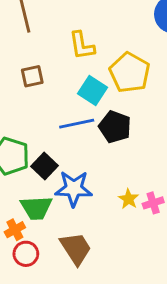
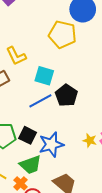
yellow L-shape: (82, 46) -> (16, 56), moved
yellow pentagon: (130, 73) -> (62, 34), moved
black pentagon: (115, 127) -> (66, 95), turned 30

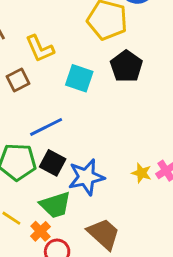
black pentagon: (66, 95) -> (126, 66), moved
blue line: (40, 101) -> (46, 127), moved

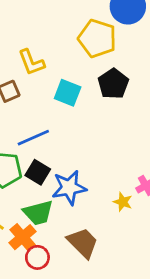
yellow star: (141, 173) -> (123, 202), moved
orange cross: (40, 231) -> (23, 237), size x1.4

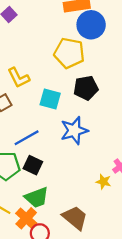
black pentagon: (113, 84) -> (86, 88), turned 30
blue star: (69, 188) -> (74, 131), moved

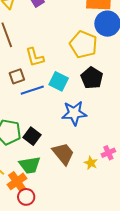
black pentagon: (86, 88) -> (92, 78), turned 30
blue line: (27, 138) -> (32, 90), moved
brown trapezoid: (75, 218) -> (63, 154), moved

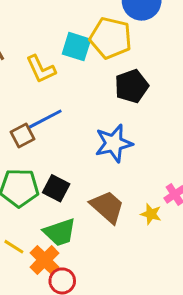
brown square: (17, 76) -> (22, 135), moved
black pentagon: (92, 78) -> (132, 86), turned 30
cyan square: (59, 81) -> (76, 47), moved

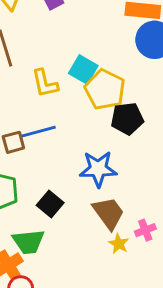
yellow pentagon: (111, 38) -> (105, 90), moved
black square: (56, 188) -> (50, 204), moved
brown trapezoid: (107, 207) -> (108, 213), moved

